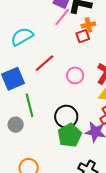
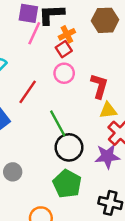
pink circle: (75, 75) -> (64, 73), moved
green line: (29, 105) -> (58, 123), moved
green pentagon: (70, 135) -> (67, 184), moved

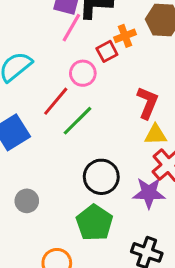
orange cross: (67, 34) -> (125, 36), moved
pink circle: (64, 73) -> (83, 73), moved
green line: (58, 123) -> (77, 121), moved, turned 68

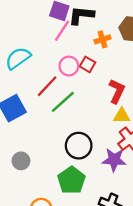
red square: (107, 51) -> (88, 64), moved, turned -35

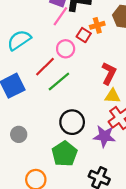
red square: (88, 64) -> (84, 35), moved

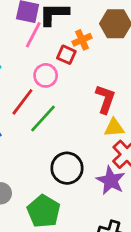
purple star: (104, 136) -> (111, 180), turned 30
green pentagon: (64, 154) -> (44, 211), moved

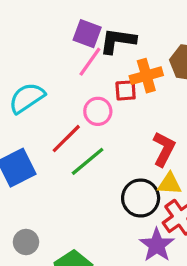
orange cross: (82, 40) -> (146, 76), size x1.4
red square: (66, 55) -> (126, 90), turned -36
black circle: (67, 168) -> (141, 198), moved

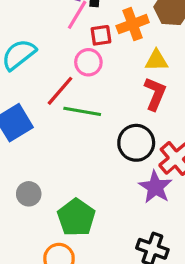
red square: (126, 90) -> (101, 35), moved
green line: (88, 161) -> (82, 111), turned 54
yellow triangle: (169, 184) -> (156, 60), moved

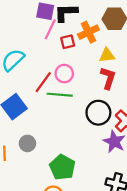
pink circle: (88, 62) -> (64, 74), moved
gray circle: (29, 194) -> (27, 143), moved

